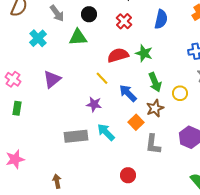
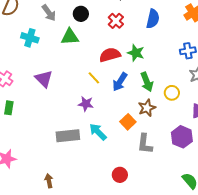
cyan cross: (38, 38) -> (30, 38), turned -30
purple triangle: (52, 79) -> (44, 79), turned -36
blue arrow: (128, 93) -> (120, 82), moved, turned -102

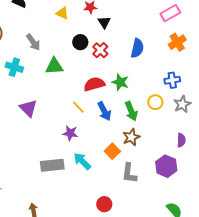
black circle: (81, 14) -> (80, 42), moved
blue arrow: (120, 82) -> (104, 111), turned -60
yellow circle: (172, 93) -> (155, 102), moved

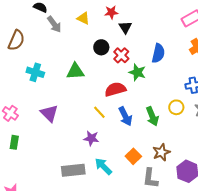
gray arrow: (33, 42) -> (54, 24), moved
green star: (120, 82) -> (137, 72), moved
brown star: (131, 137) -> (161, 152), moved

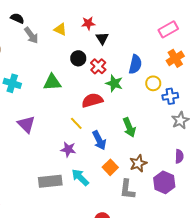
yellow circle: (176, 107) -> (153, 83), moved
blue arrow: (125, 116) -> (99, 140), moved

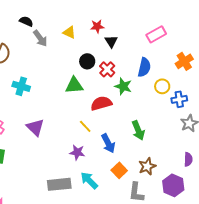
pink rectangle: (168, 29) -> (156, 34), moved
green triangle: (52, 82) -> (74, 85), moved

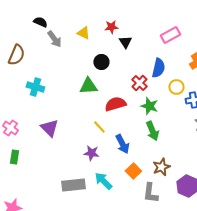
red cross: (107, 69) -> (139, 83), moved
green star: (123, 86) -> (149, 106), moved

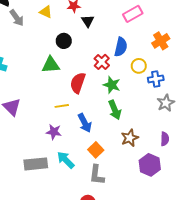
red semicircle: (115, 104) -> (78, 83), turned -55
yellow line: (99, 127) -> (62, 106), turned -56
brown star: (161, 167) -> (130, 138), moved
gray L-shape: (150, 193) -> (97, 175), moved

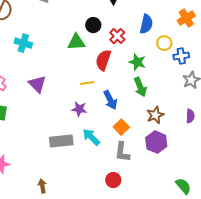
black circle: (64, 41) -> (93, 25), moved
red cross: (102, 62) -> (117, 36), moved
purple hexagon: (150, 165) -> (156, 142), moved

